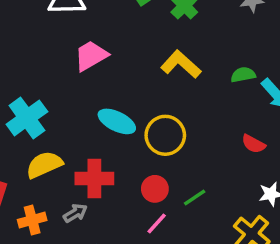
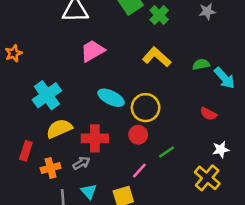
red circle: (155, 189) -> (138, 135), moved

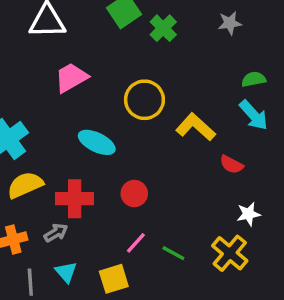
yellow L-shape: (157, 57) -> (196, 127), moved
green semicircle: (201, 64) -> (254, 79), moved
yellow circle: (146, 108) -> (144, 100), moved
green line: (167, 152) -> (173, 253), moved, turned 63

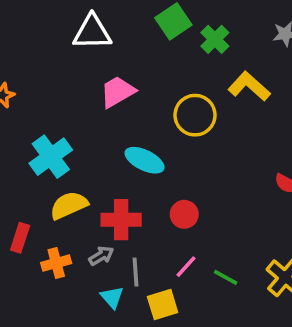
yellow L-shape: (196, 127) -> (249, 86), moved
gray line: (30, 282) -> (136, 272), moved

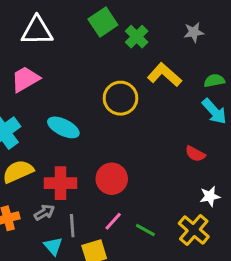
pink trapezoid: (117, 92) -> (25, 79), moved
cyan ellipse: (145, 160) -> (63, 127), moved
red circle: (184, 214) -> (112, 179), size x1.4

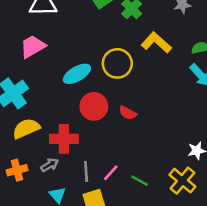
cyan ellipse: (63, 127) -> (77, 74), moved, turned -56
red semicircle: (195, 154) -> (128, 113), moved
red circle: (112, 179) -> (94, 106), moved
gray line: (72, 226) -> (86, 171), moved

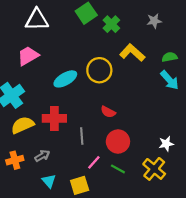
red circle: (94, 106) -> (118, 142), moved
red cross: (64, 139) -> (54, 118), moved
gray line: (86, 171) -> (82, 136), moved

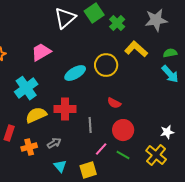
white triangle: (37, 20) -> (65, 18), moved, turned -40
gray star: (154, 21) -> (156, 20), size x1.6

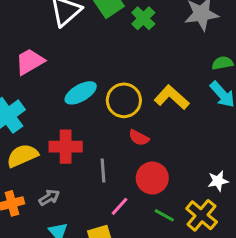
yellow L-shape: (136, 49) -> (172, 97), moved
yellow circle: (106, 65) -> (124, 100), moved
green line: (123, 155) -> (164, 215), moved

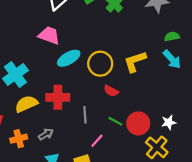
pink trapezoid: (30, 62) -> (49, 35), moved, turned 50
yellow L-shape: (172, 97) -> (135, 61), turned -60
red circle: (152, 178) -> (138, 123), moved
green line: (164, 215) -> (115, 121), moved

